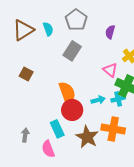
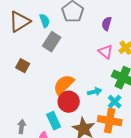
gray rectangle: (72, 51) -> (52, 42), moved
pink triangle: (110, 70) -> (106, 52), moved
orange semicircle: (67, 93) -> (64, 85), turned -115
cyan cross: (118, 99) -> (115, 102), moved, turned -32

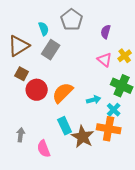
brown triangle: (20, 22) -> (19, 46), moved
red circle: (69, 102) -> (37, 90), moved
cyan rectangle: (54, 121) -> (65, 126), moved

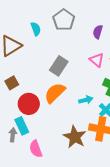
gray rectangle: (51, 50) -> (59, 66), moved
brown square: (22, 74) -> (12, 83), moved, turned 32
red circle: (37, 90) -> (29, 104), moved
cyan rectangle: (65, 126) -> (22, 126), moved

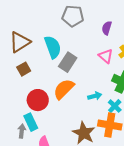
gray pentagon: (64, 20) -> (73, 16), turned -30
cyan semicircle: (36, 29) -> (53, 47), moved, size x1.6
brown square: (12, 83) -> (24, 69), moved

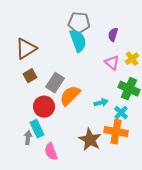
cyan semicircle: (53, 47) -> (78, 41), moved
gray rectangle: (68, 62) -> (55, 83), moved

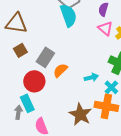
brown triangle: (26, 49) -> (16, 23), turned 40
pink triangle: (112, 63) -> (105, 28), moved
orange semicircle: (70, 96) -> (60, 70), size x0.7

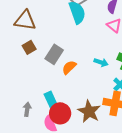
cyan arrow: (91, 77) -> (101, 62), moved, turned 32
red circle: (34, 81) -> (60, 113), moved
cyan rectangle: (27, 103) -> (51, 100), moved

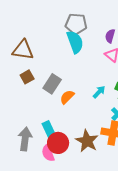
cyan arrow: (101, 62) -> (99, 92), turned -64
gray arrow: (27, 109) -> (25, 139), size x1.6

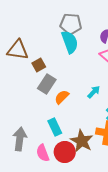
brown square: (27, 77) -> (39, 65), moved
cyan rectangle: (49, 130) -> (55, 127), moved
red circle: (58, 143) -> (65, 152), moved

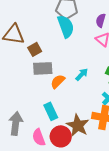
gray rectangle: (47, 84) -> (43, 68), turned 54
cyan arrow: (94, 92) -> (82, 74), moved

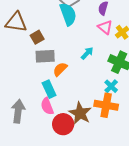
cyan arrow: (82, 74) -> (87, 53), moved
cyan rectangle: (51, 111) -> (49, 89), moved
pink semicircle: (39, 137) -> (47, 106), moved

